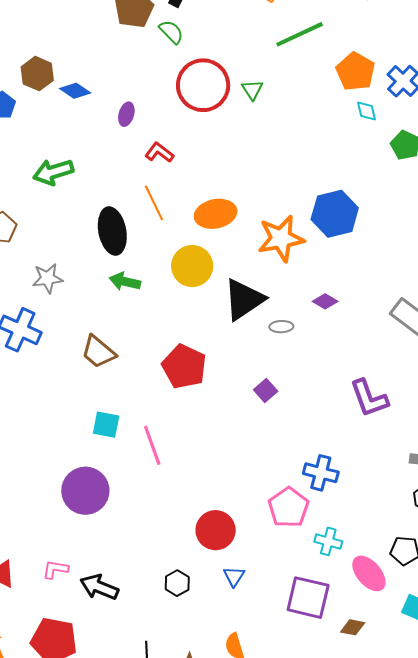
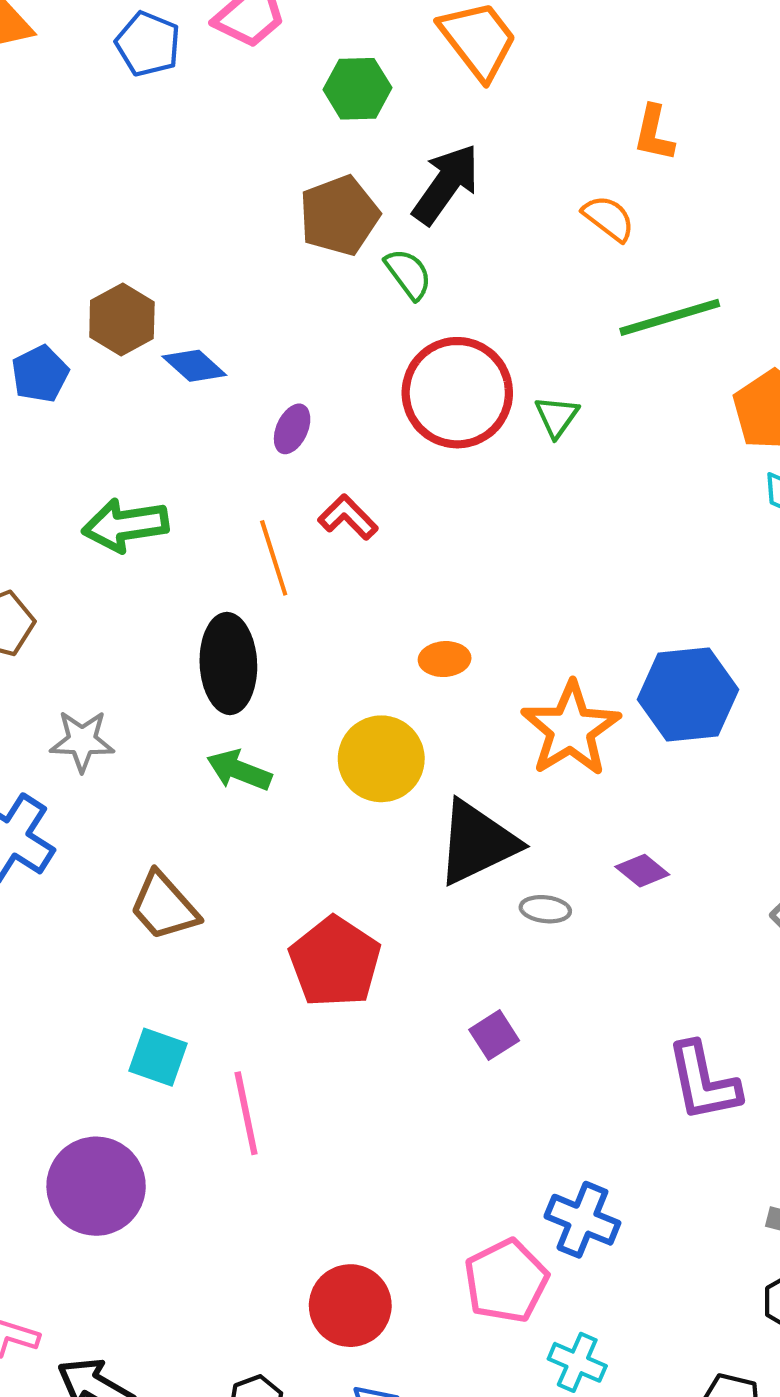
orange line: (154, 203) -> (274, 558), moved
orange ellipse: (216, 214) -> (445, 659), size x0.6
orange star: (281, 238) -> (571, 729), turned -30

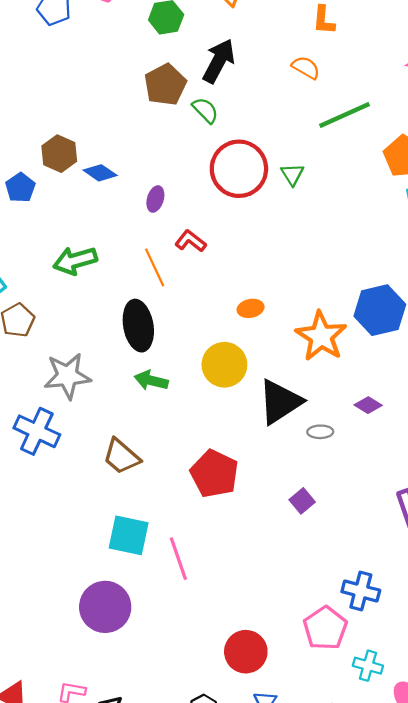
gray star: (82, 741) -> (67, 376), size x1.4
cyan square: (158, 1057) -> (129, 535), size x1.4

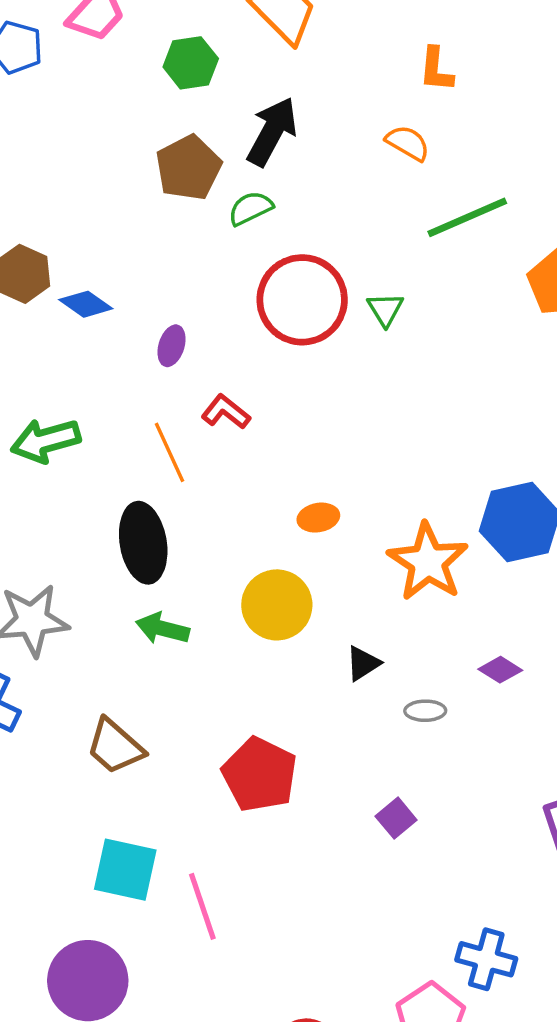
green semicircle: (205, 110) -> (251, 208), turned -72
black triangle: (280, 402) -> (363, 663), size x0.5

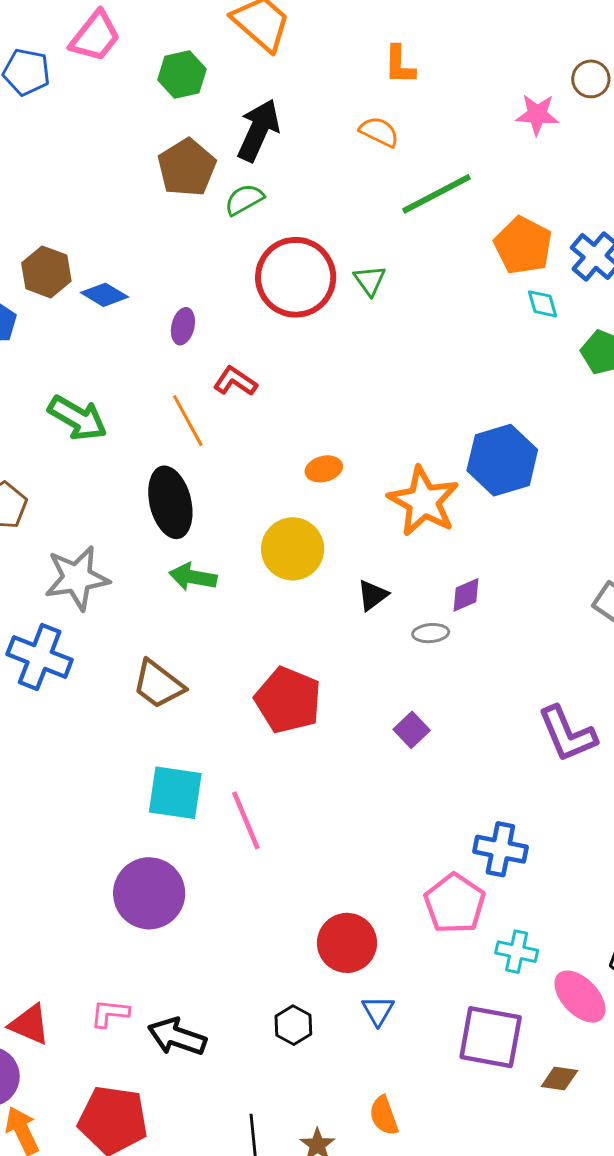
green arrow: (46, 441) -> (78, 418), turned -130
purple diamond: (500, 670) -> (466, 595), moved, turned -51

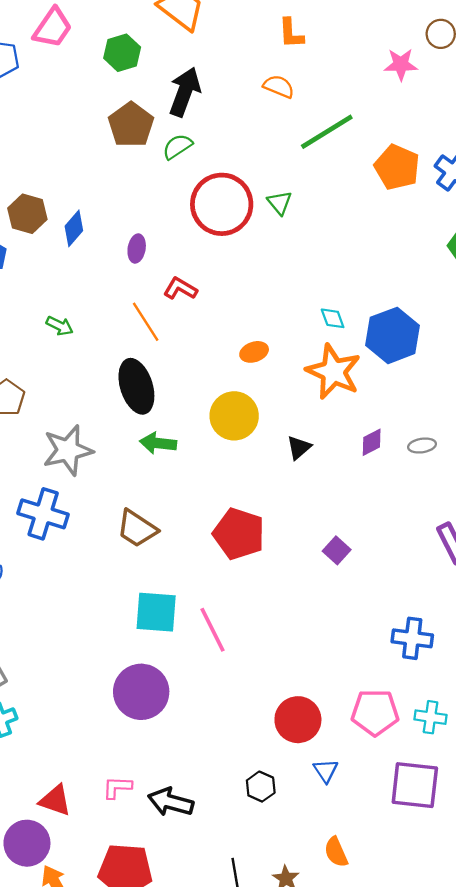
blue diamond: (104, 295) -> (74, 228), turned -76
cyan diamond: (542, 304) -> (333, 318), moved
green arrow: (78, 418) -> (60, 326), size x0.6
gray ellipse: (431, 633) -> (422, 446), moved
pink pentagon: (455, 904) -> (375, 712), moved, turned -30

